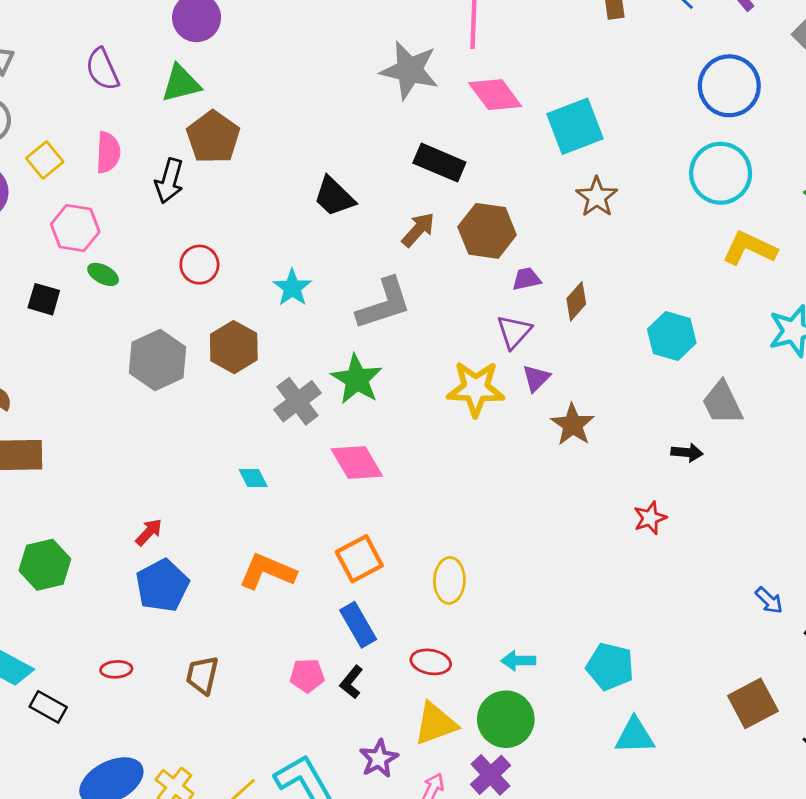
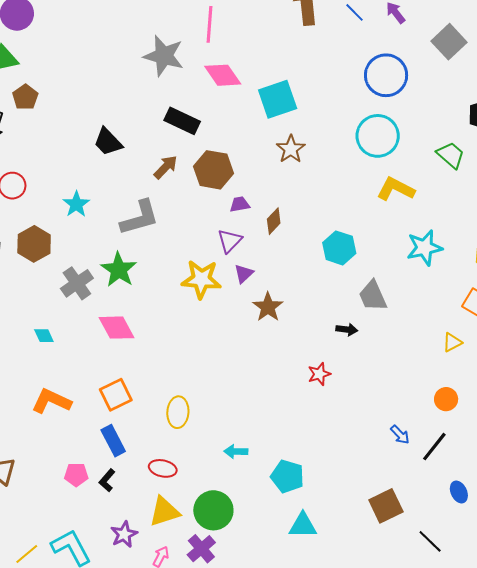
brown pentagon: (213, 137) -> (25, 97), size x0.7
cyan arrow: (518, 661) -> (236, 451), moved

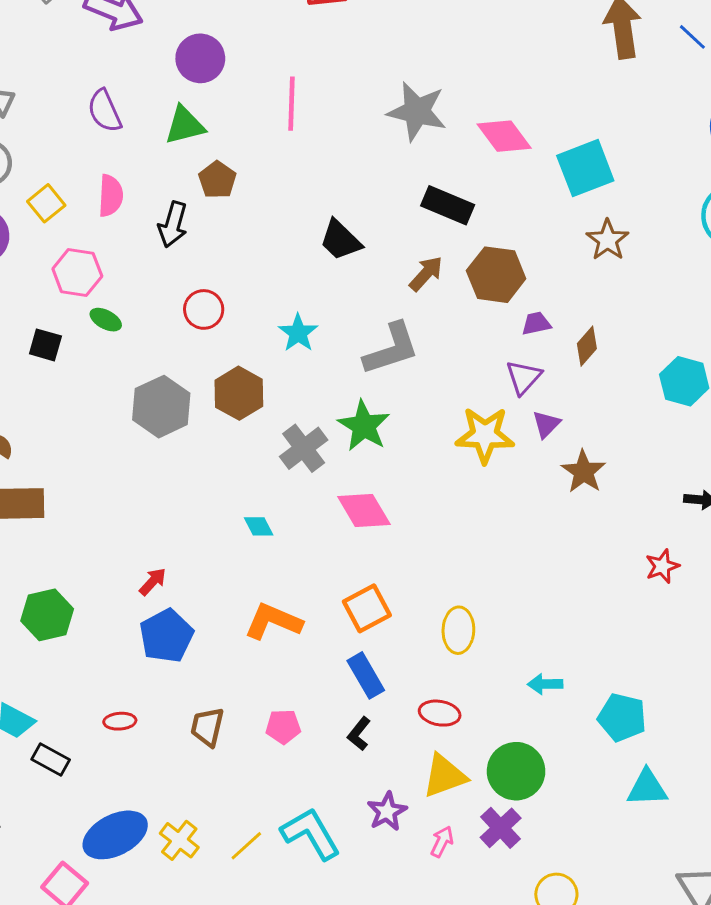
pink line: (210, 24) -> (292, 104), moved
pink pentagon: (76, 475) -> (283, 727), moved

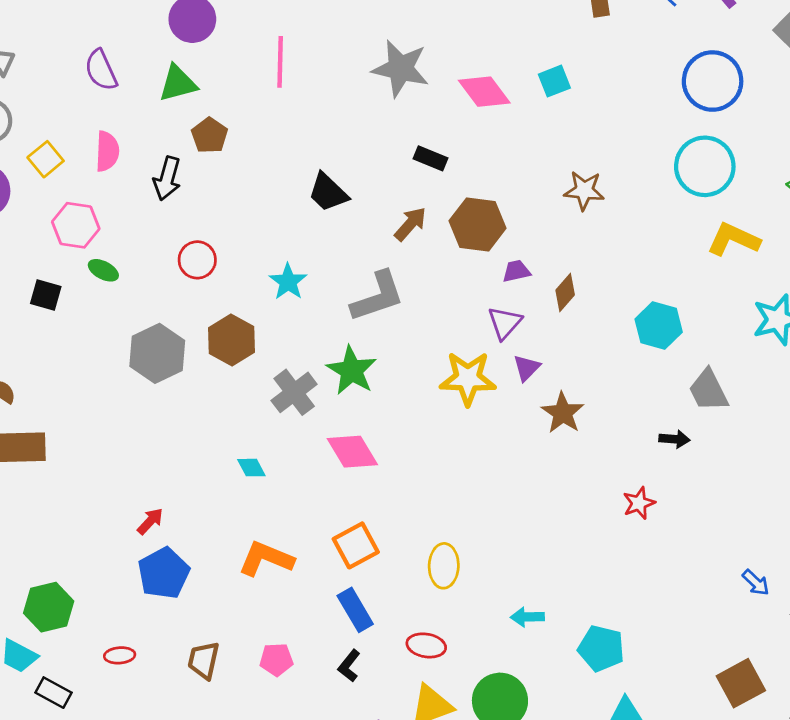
cyan square: (585, 168) -> (554, 81), moved, size x0.6
black rectangle: (448, 205) -> (431, 158), size x0.7
brown star: (608, 240) -> (584, 190), turned -30
green hexagon: (47, 615) -> (49, 607), moved

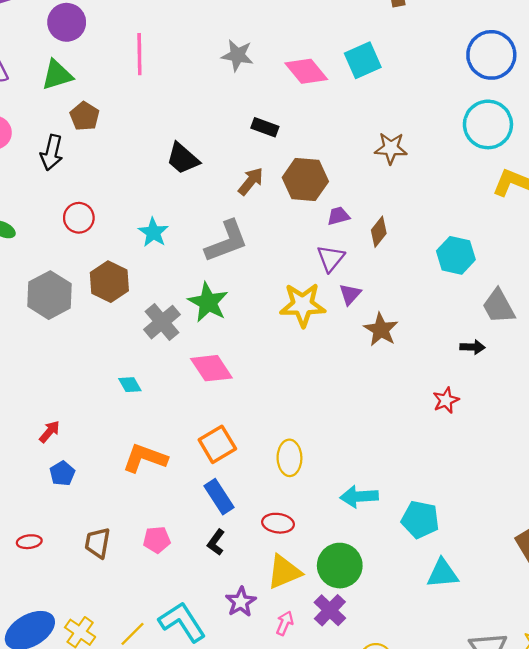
gray star: (400, 69) -> (237, 55), size x0.7
cyan square: (554, 81) -> (363, 60), size x1.4
blue pentagon: (164, 573) -> (62, 473), size x0.6
cyan arrow: (527, 617) -> (359, 497), size x1.4

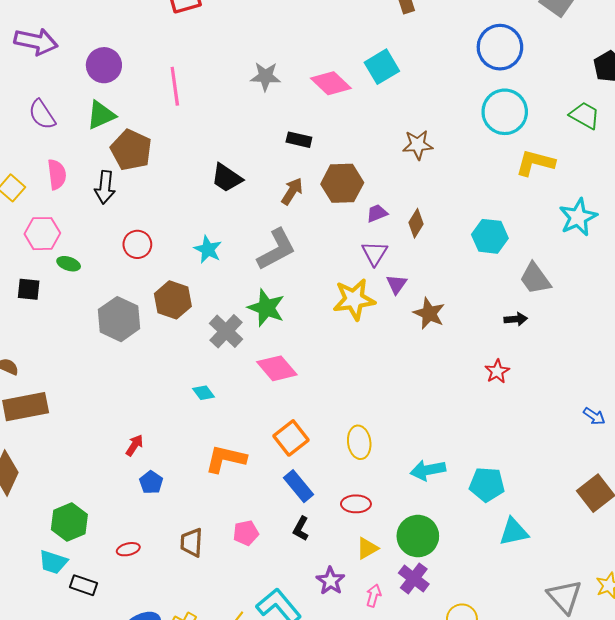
brown pentagon: (85, 116) -> (131, 150), size x1.5
yellow triangle: (284, 572) -> (367, 548), size x0.7

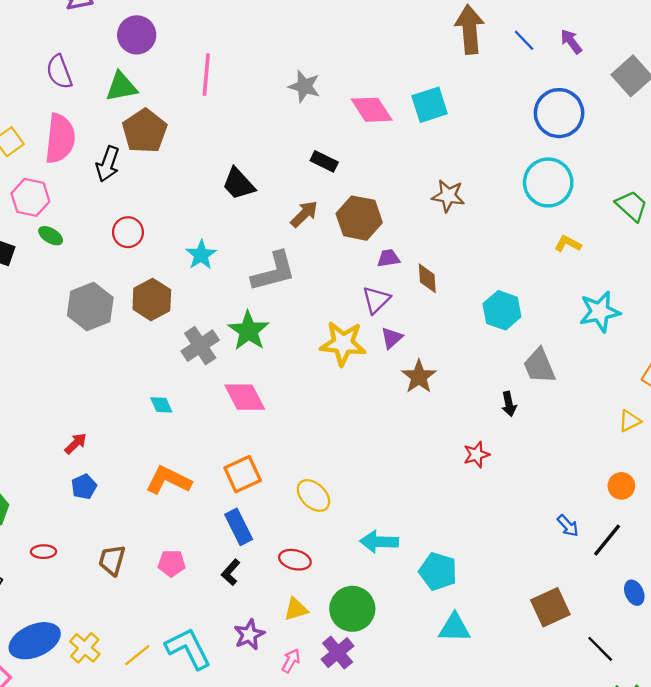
yellow L-shape: (535, 163) -> (568, 244), size x0.6
pink semicircle: (57, 174) -> (60, 139), size x1.5
brown diamond: (416, 223) -> (427, 278), turned -48
black arrow: (516, 319) -> (509, 404), turned 70
yellow ellipse: (359, 442) -> (313, 495), turned -52

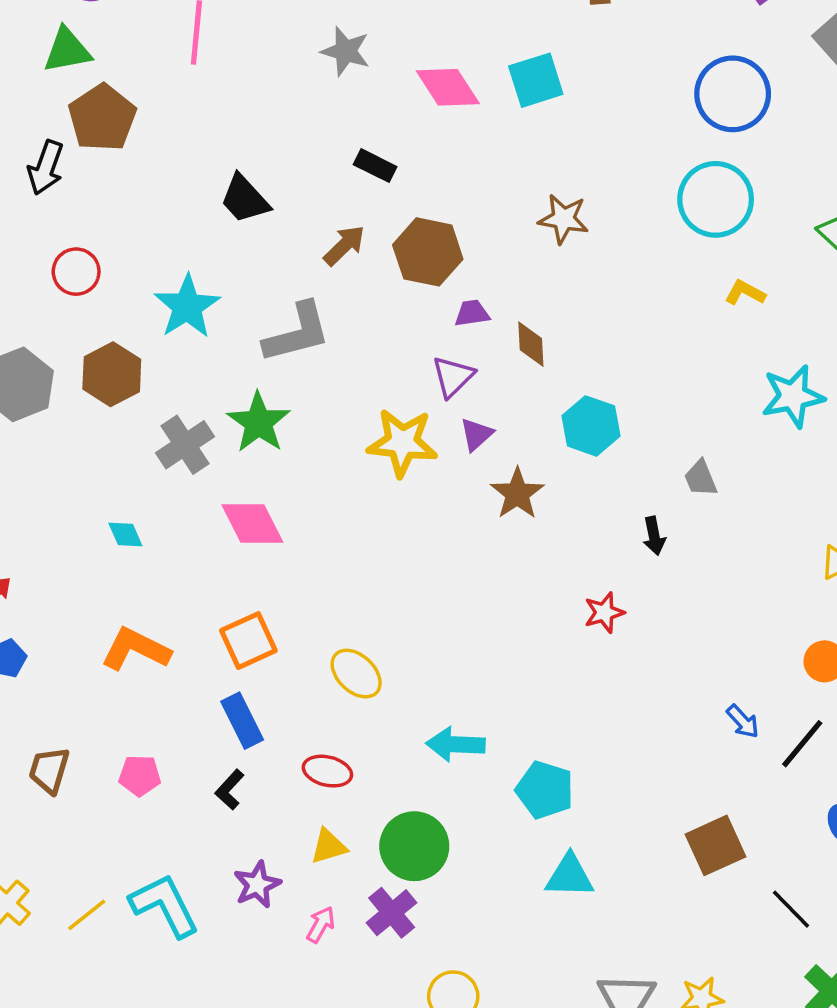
cyan star: (201, 255) -> (187, 307), size x1.4
cyan hexagon: (502, 310) -> (591, 426), moved
gray trapezoid: (539, 366) -> (701, 478), size x0.7

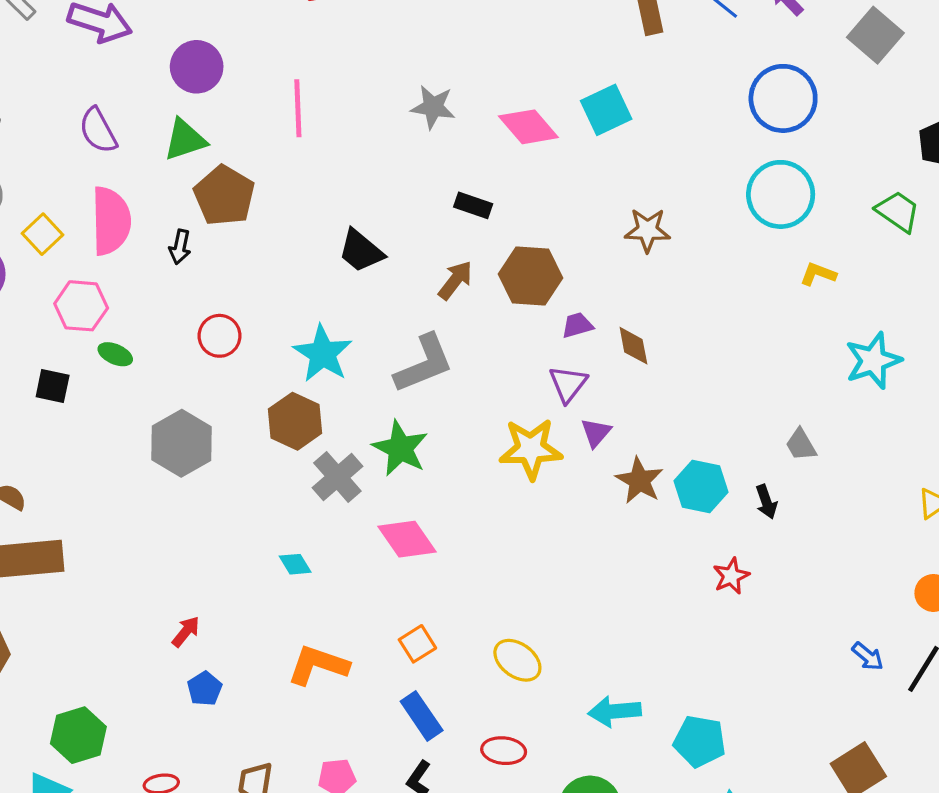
black arrow: (46, 168) -> (180, 247), size x0.7
brown hexagon: (112, 374) -> (295, 421), moved
cyan hexagon: (591, 426) -> (701, 487), moved
orange square: (248, 641) -> (417, 644), size x0.7

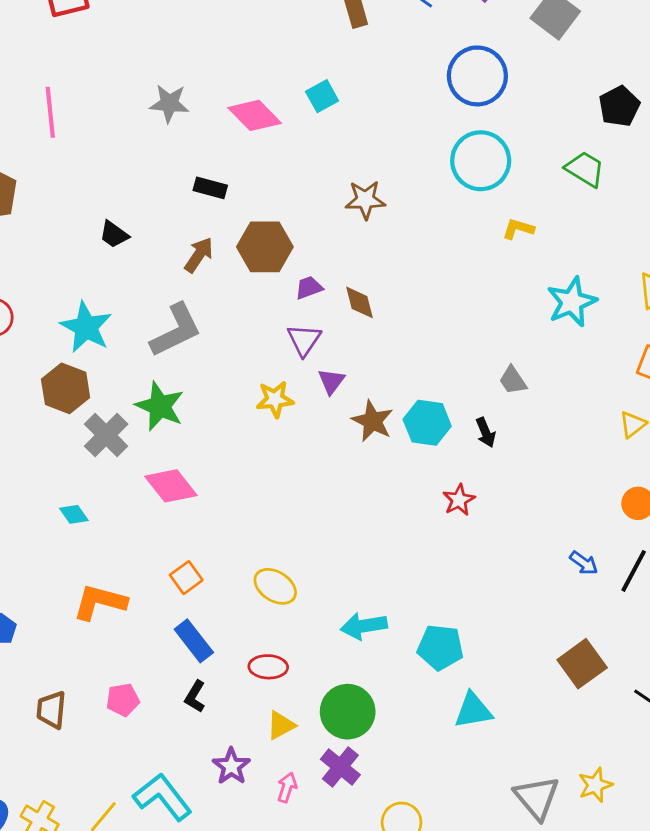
cyan square: (606, 110) -> (322, 96), size x0.7
black trapezoid: (361, 251) -> (114, 234), size x0.7
yellow star: (531, 449) -> (275, 399), size x0.7

